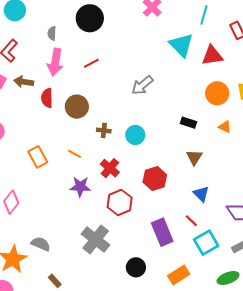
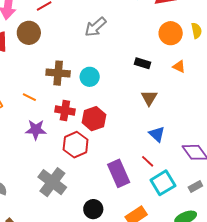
brown circle: (77, 107) -> (29, 33), moved
brown cross: (104, 130) -> (58, 73), size x1.6
red cross: (110, 168) -> (65, 110), turned -30
red hexagon: (155, 179) -> (94, 119), moved

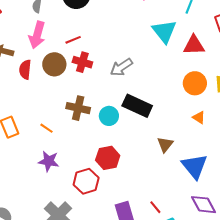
black rectangle: (143, 63) -> (137, 106), moved, size x1.8
red cross: (65, 110) -> (82, 62), moved
blue triangle: (157, 134) -> (195, 166), moved, size x1.6

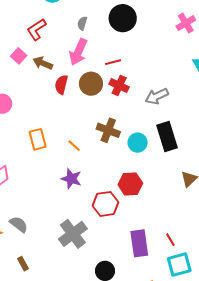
black rectangle: (137, 106) -> (167, 137), turned 40

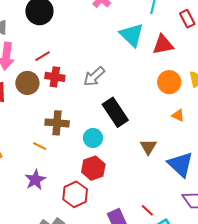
cyan circle: (138, 143) -> (93, 138), moved
orange line: (74, 146) -> (40, 146), moved
purple star: (71, 179) -> (35, 180), turned -30

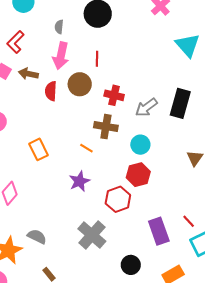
red line: (43, 56) -> (97, 59), turned -63
gray arrow: (94, 76) -> (146, 107), moved
red cross: (55, 77) -> (114, 95), moved
black rectangle: (115, 112) -> (180, 103), moved, turned 44

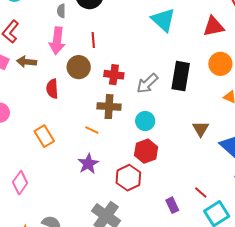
gray semicircle: (59, 27) -> (61, 11), moved
cyan triangle: (188, 45) -> (163, 20), moved
red semicircle: (51, 91) -> (52, 89), moved
purple rectangle: (159, 231) -> (172, 205), size x0.6

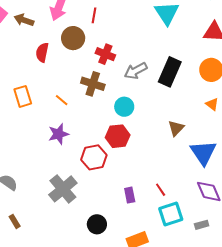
orange line: (92, 130) -> (62, 100), moved

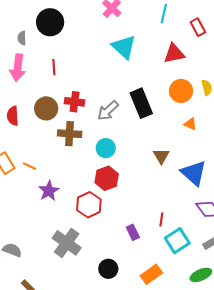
brown circle: (73, 38) -> (46, 108), moved
black rectangle: (170, 72) -> (141, 103), turned -32
orange line: (62, 100) -> (29, 166), moved
red line: (161, 190) -> (161, 220), turned 56

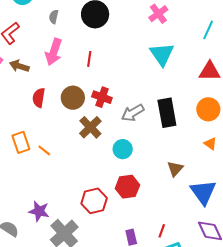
gray semicircle: (22, 38) -> (54, 17), moved
brown cross: (70, 134) -> (90, 127), turned 30
red hexagon: (107, 178) -> (127, 187), moved
purple star: (49, 191) -> (39, 211), moved, turned 30

